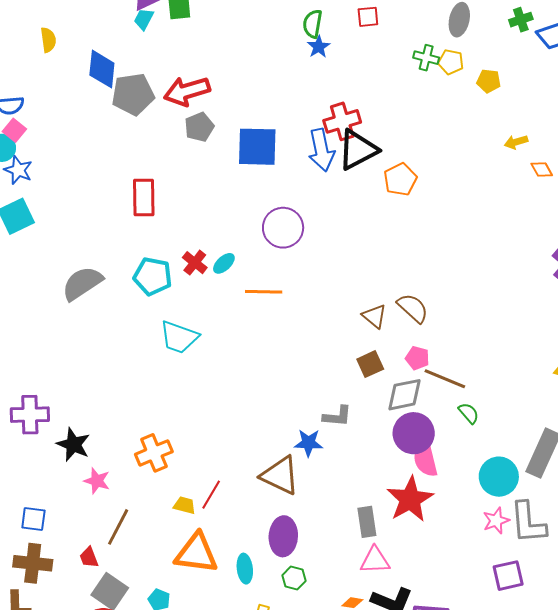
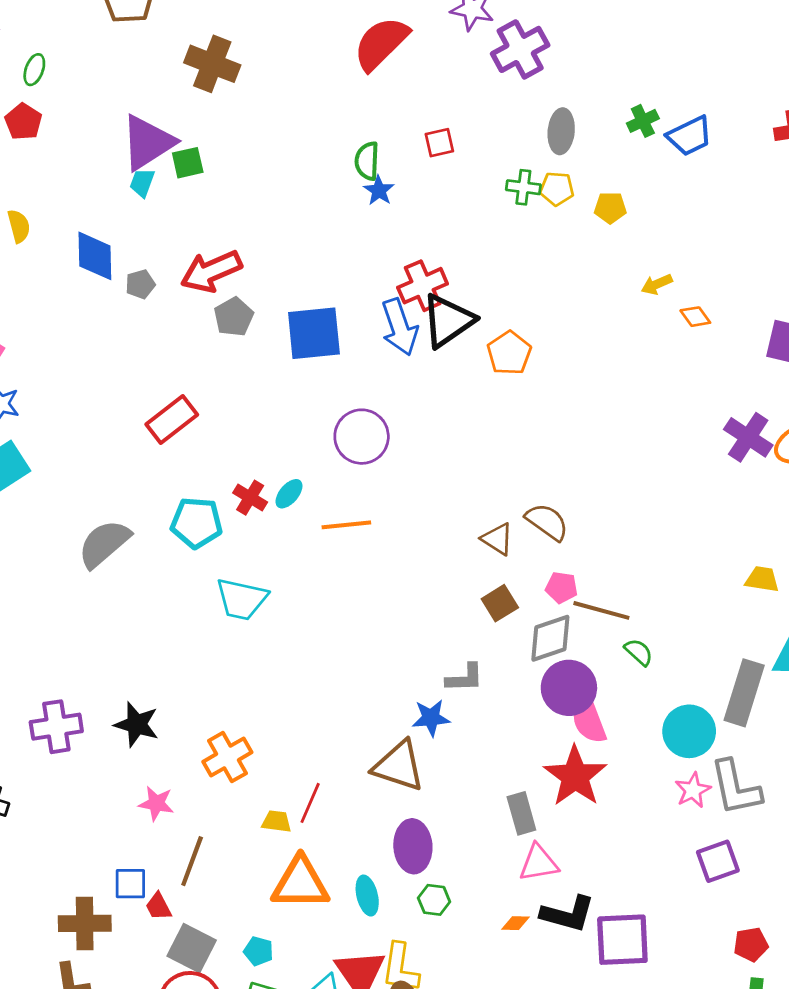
gray pentagon: (133, 94) -> (140, 284), size x0.5
red rectangle: (144, 197) -> (172, 420), turned 60
black star: (73, 444) -> (137, 724), moved
blue square: (33, 519) -> (130, 884), moved

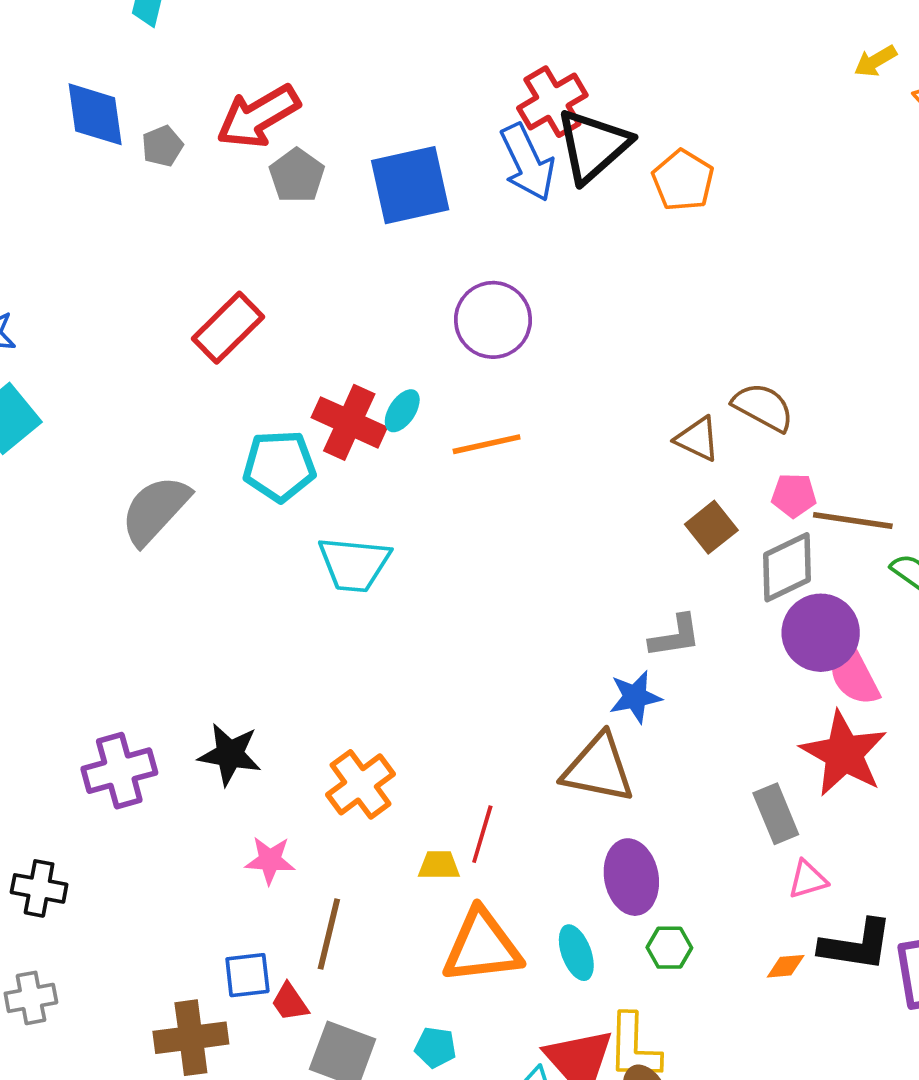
red cross: (250, 498) -> (349, 422), size x1.5
pink triangle: (539, 863) -> (808, 879), size x0.7

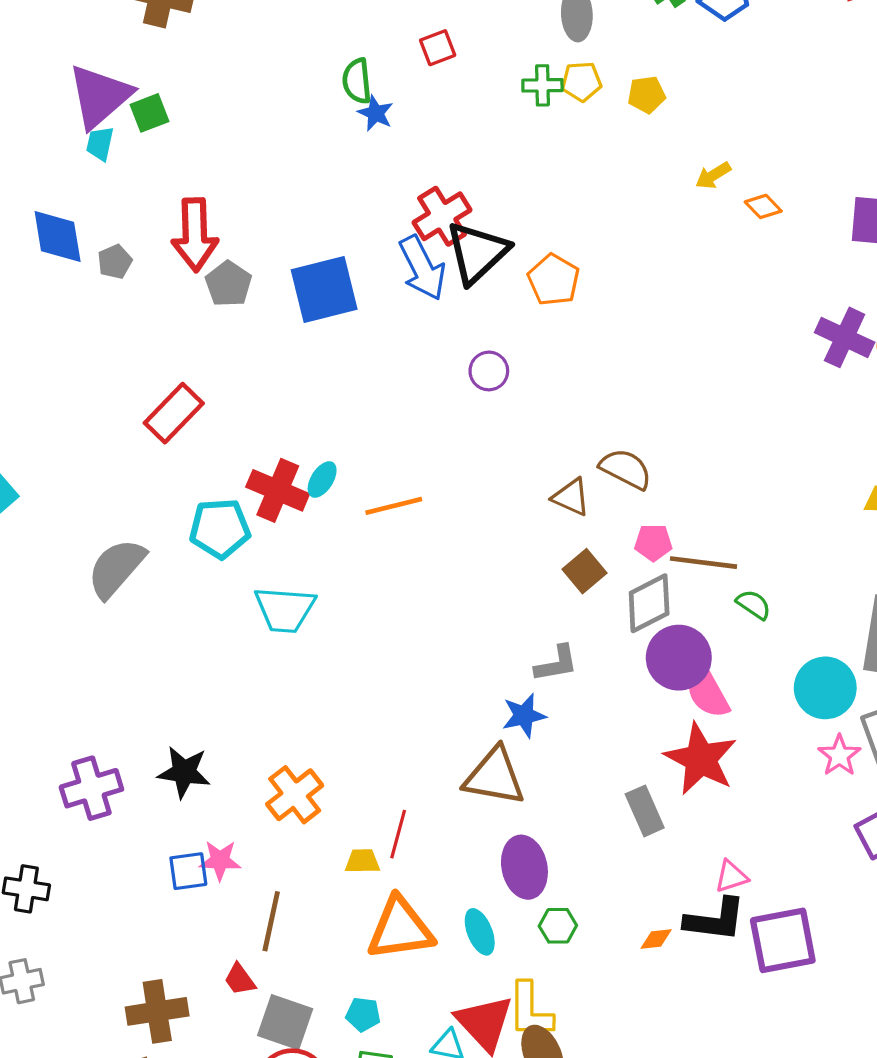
red arrow: (258, 116) -> (195, 235), turned -60
purple circle: (493, 320) -> (489, 371), moved, size x0.6
pink triangle: (808, 879) -> (731, 876), moved
blue square: (247, 975) -> (188, 871), moved

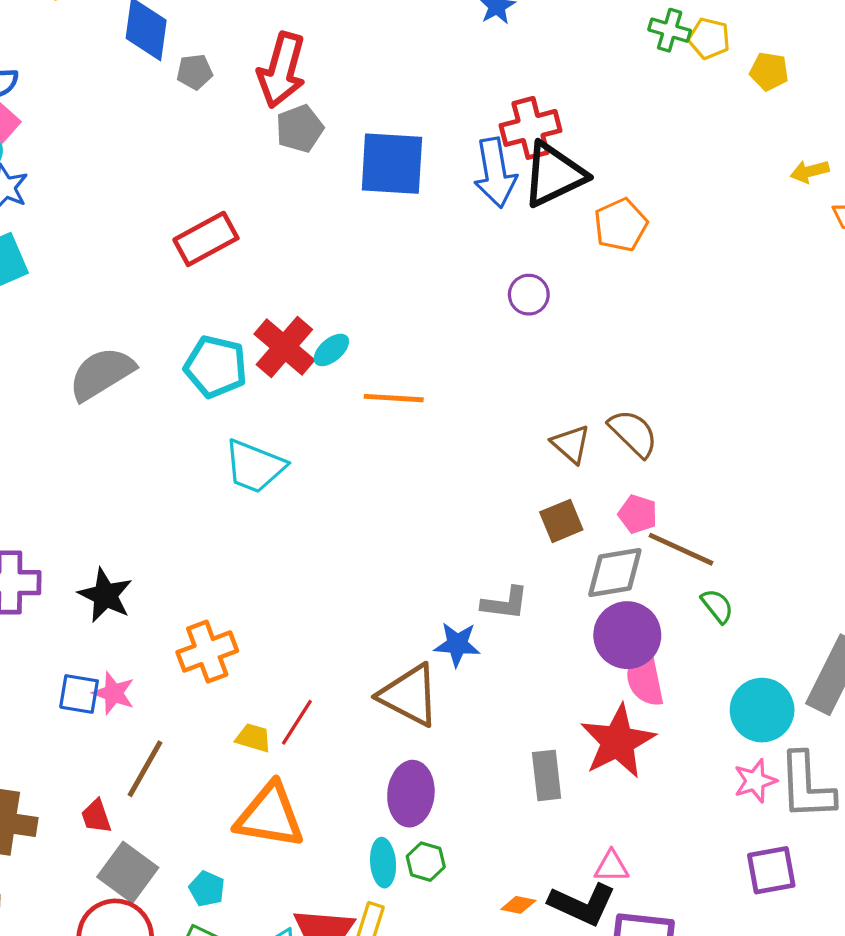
cyan ellipse: (480, 932) -> (383, 863), moved

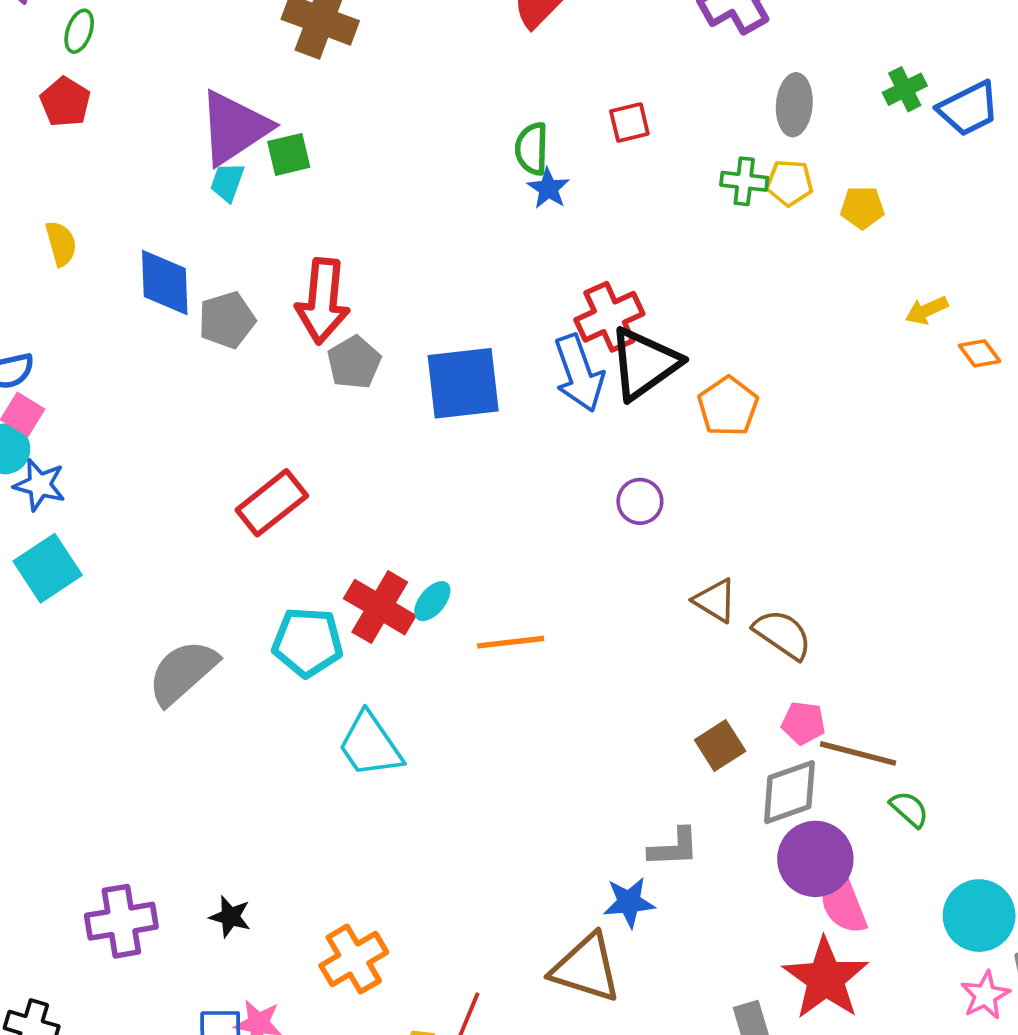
gray pentagon: (195, 72) -> (227, 320), size x1.4
brown triangle: (571, 444) -> (715, 600), moved
cyan trapezoid: (255, 466) -> (370, 745), turned 44
black star: (105, 595) -> (230, 917), size x0.7

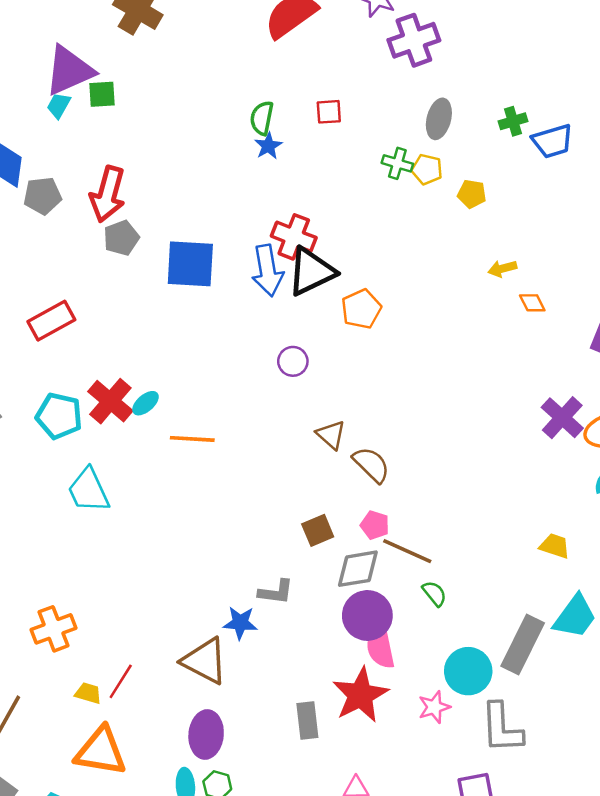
red cross: (609, 317) -> (294, 237), turned 36
pink star: (985, 995) -> (434, 707), moved

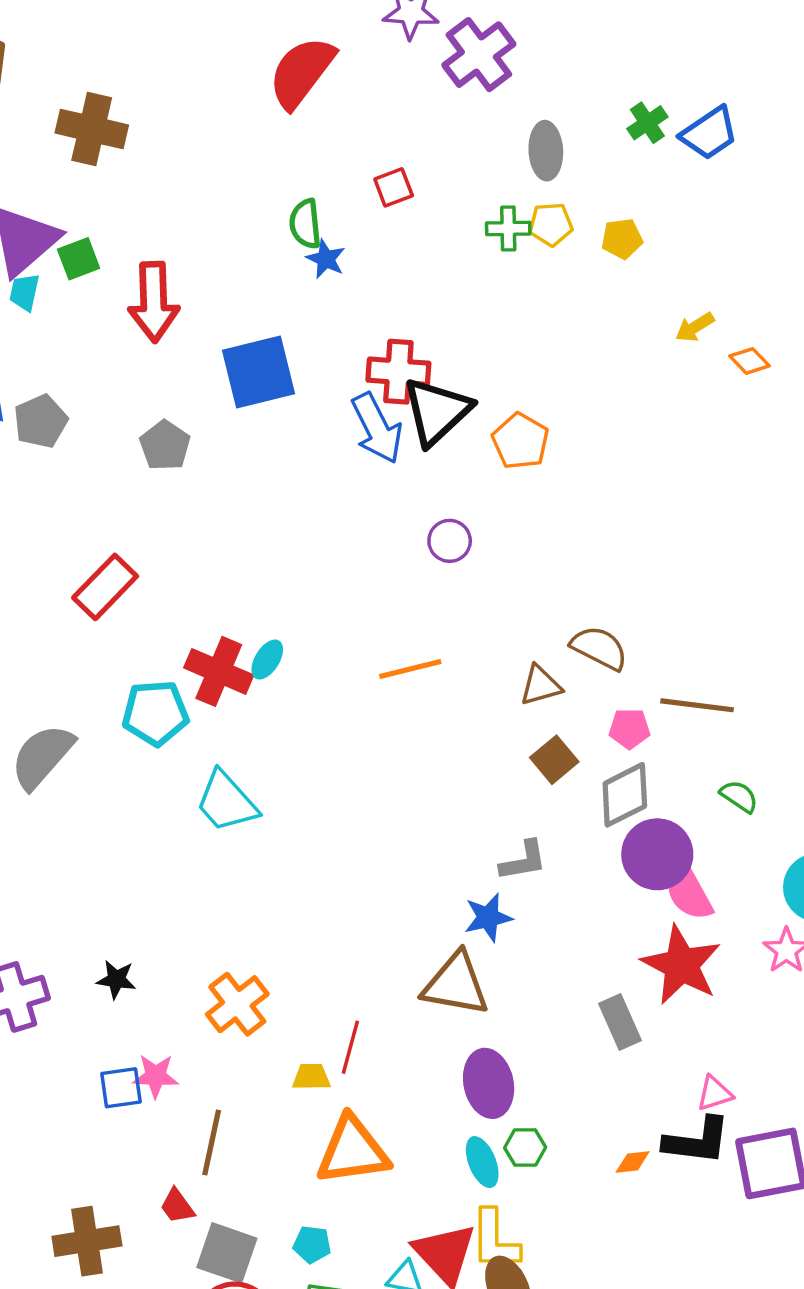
red arrow: (108, 194) -> (154, 302), moved
blue square: (190, 264) -> (258, 372), moved
brown triangle: (331, 435) -> (541, 686), moved, turned -40
orange line: (192, 439) -> (410, 669), moved
brown line: (407, 551) -> (697, 705), moved

